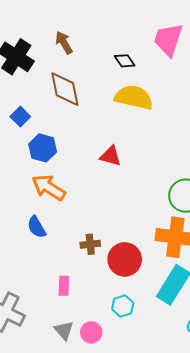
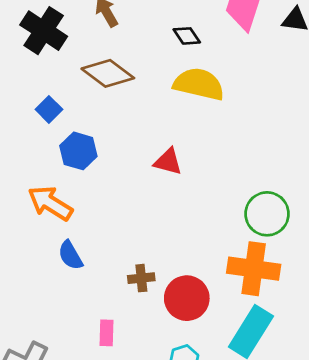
brown diamond: (65, 89) -> (108, 73), turned -42
orange arrow: (49, 187) -> (50, 203), moved

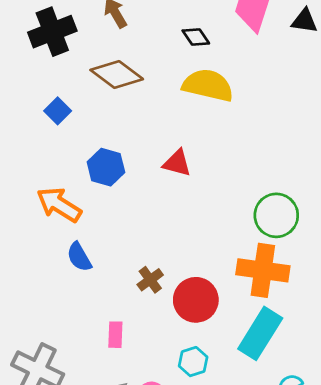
black cross: (44, 31) -> (52, 32), turned 36
blue hexagon: (78, 151) -> (106, 167), moved
brown cross: (141, 278) -> (150, 280), turned -30

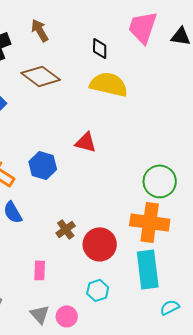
black diamond: (196, 37) -> (100, 48), turned 35
blue hexagon: (106, 167) -> (43, 165), moved
cyan rectangle: (260, 333) -> (148, 269), turned -39

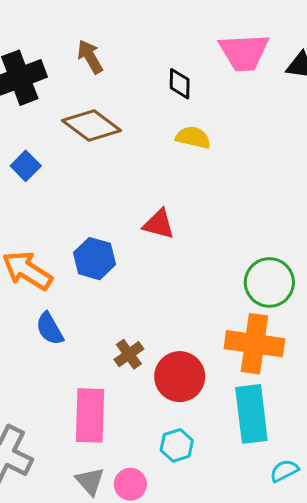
pink trapezoid: (143, 27) -> (244, 52), turned -111
yellow semicircle: (109, 84) -> (193, 137), size x0.6
pink rectangle: (40, 270) -> (90, 415), size x1.8

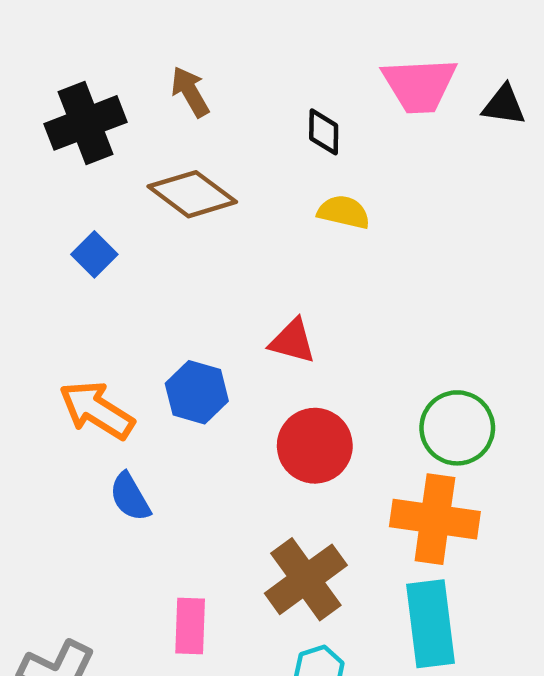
brown cross: (129, 354) -> (306, 579), moved, size x1.8
red circle: (180, 377) -> (315, 446), moved
pink rectangle: (90, 415) -> (190, 626), size x0.7

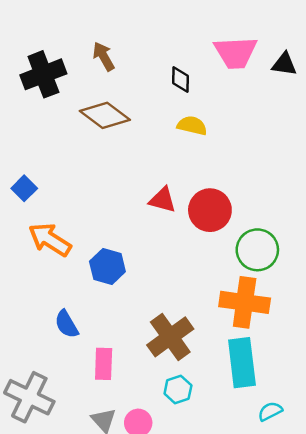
blue square: (94, 254) -> (24, 188), moved
blue hexagon: (197, 392) -> (107, 266), moved
red circle: (315, 446) -> (210, 210), moved
blue semicircle: (130, 497) -> (66, 324), moved

